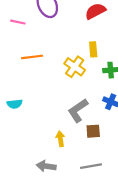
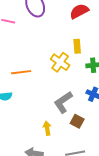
orange line: (32, 57) -> (21, 72), moved
brown square: (93, 131) -> (77, 121), turned 32

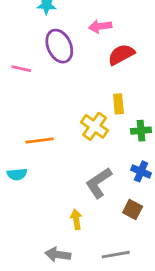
brown square: (77, 121) -> (133, 209), moved

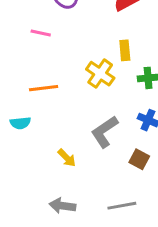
pink line: (21, 69) -> (41, 33), moved
yellow arrow: (76, 219) -> (67, 158), moved, turned 144

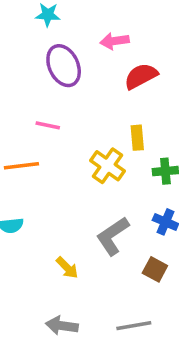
pink line: (41, 33) -> (48, 125), moved
orange line: (44, 88) -> (21, 166), moved

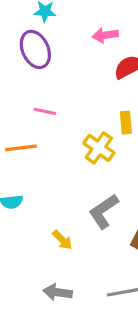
purple ellipse: (64, 66) -> (35, 49), moved

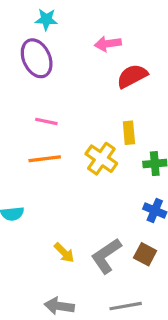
orange line: (21, 148) -> (45, 159), moved
gray L-shape: (104, 211) -> (106, 256), moved

